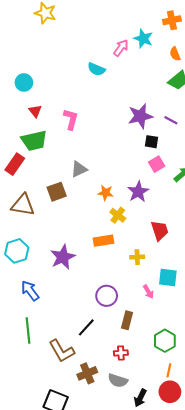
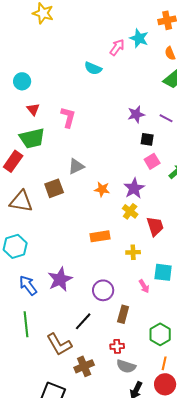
purple star: (140, 116) -> (136, 114), size x0.7
yellow cross: (118, 215) -> (130, 211), moved
purple star: (63, 257) -> (60, 279), moved
gray semicircle: (118, 381) -> (126, 366), moved

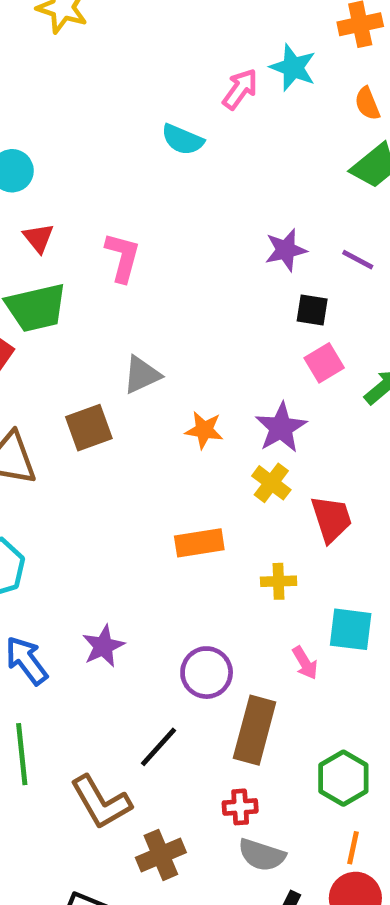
purple star: (60, 279) -> (103, 646), size x0.7
brown rectangle: (123, 314) -> (255, 730), size x1.5

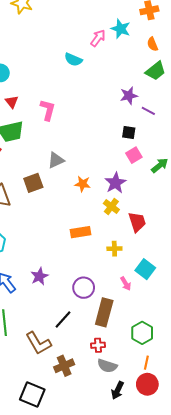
purple star: (286, 250) -> (129, 96), moved
cyan square: (351, 629) -> (145, 269), turned 30

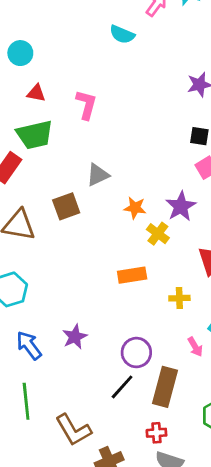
red triangle: (12, 102) -> (36, 93), turned -40
yellow cross: (111, 207) -> (158, 234), moved
black line: (63, 320) -> (122, 387), moved

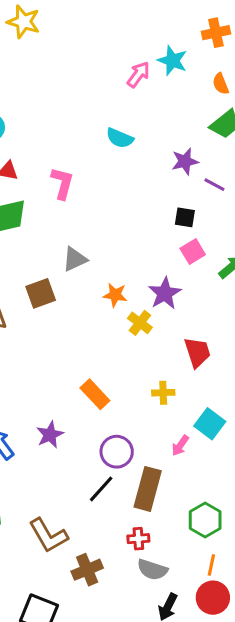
cyan semicircle: (122, 34) -> (120, 138), moved
orange rectangle: (132, 275) -> (95, 394), moved, turned 56
pink arrow: (195, 347) -> (180, 445), turned 66

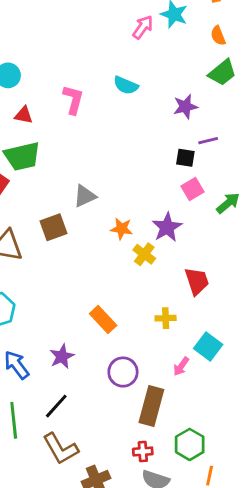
pink L-shape: (62, 183) -> (73, 100), moved
purple line: (214, 185) -> (208, 141), moved, turned -42
black line: (101, 489) -> (56, 406), moved
green hexagon: (205, 520) -> (190, 444), moved

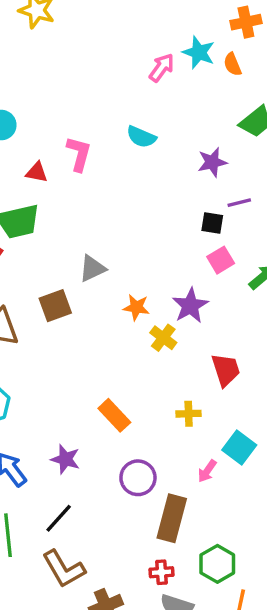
orange semicircle: (218, 36) -> (232, 64), moved
red triangle: (24, 115) -> (37, 172), moved
purple star: (62, 356) -> (65, 459), turned -30

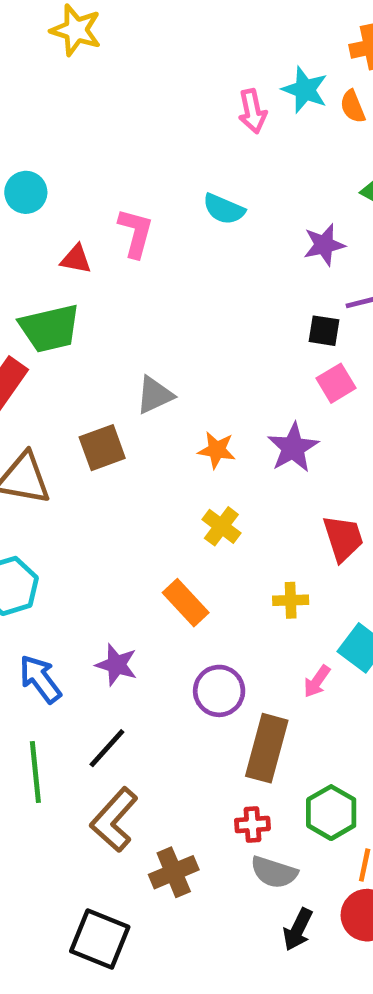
pink arrow: (162, 68) -> (252, 111), turned 132
yellow cross: (163, 338) -> (221, 526), moved
brown L-shape: (64, 569) -> (114, 820), turned 72

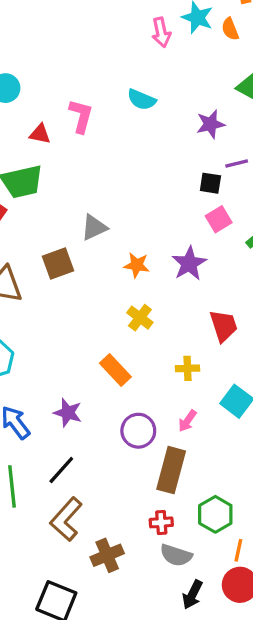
pink arrow: (317, 681) -> (187, 421), moved

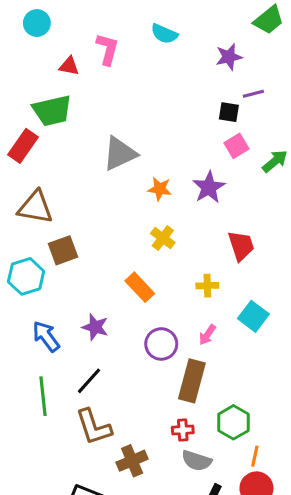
gray triangle: (94, 227) -> (120, 154), size x1.4
brown square: (58, 263) -> (63, 250), moved
brown L-shape: (66, 519) -> (94, 427), turned -60

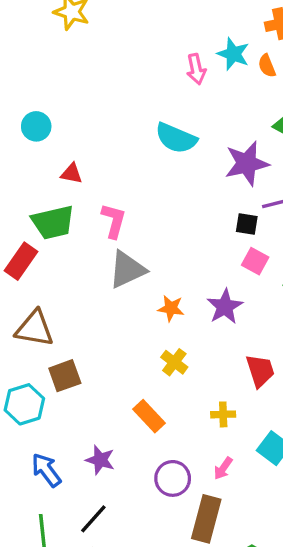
cyan semicircle: (164, 34) -> (176, 138), size x1.4
pink L-shape: (107, 49) -> (114, 221), moved
purple star: (229, 57) -> (247, 163), size x1.5
pink square: (236, 146) -> (255, 261), turned -30

